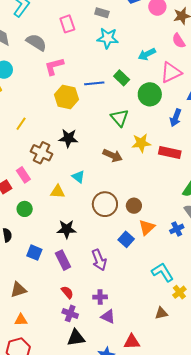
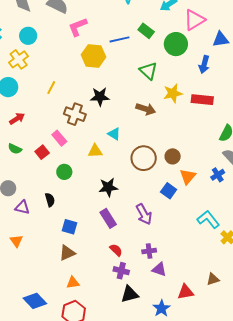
blue square: (34, 253) -> (70, 227), moved
brown triangle: (161, 313) -> (213, 279), moved

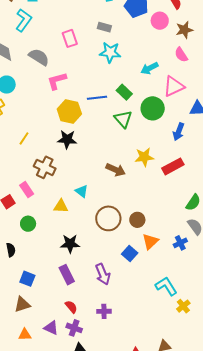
green triangle: (148, 71) -> (123, 119), moved
black star: (100, 97) -> (67, 139), moved
red rectangle: (202, 100) -> (173, 166), turned -40
purple triangle: (159, 269) -> (51, 328), moved

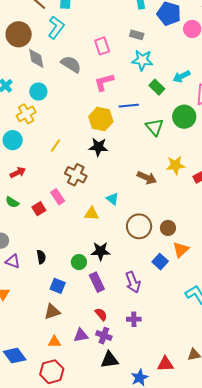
pink L-shape: (57, 81) -> (104, 82), moved
green rectangle: (124, 92) -> (157, 87), moved
green circle: (28, 224) -> (79, 262), moved
purple triangle: (51, 328) -> (81, 335), turned -35

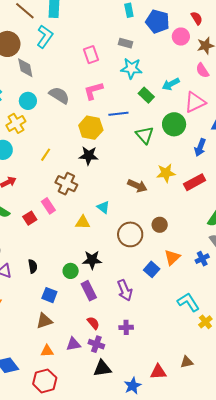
gray semicircle: (71, 64) -> (59, 95), moved
brown circle: (168, 228) -> (160, 225), moved

